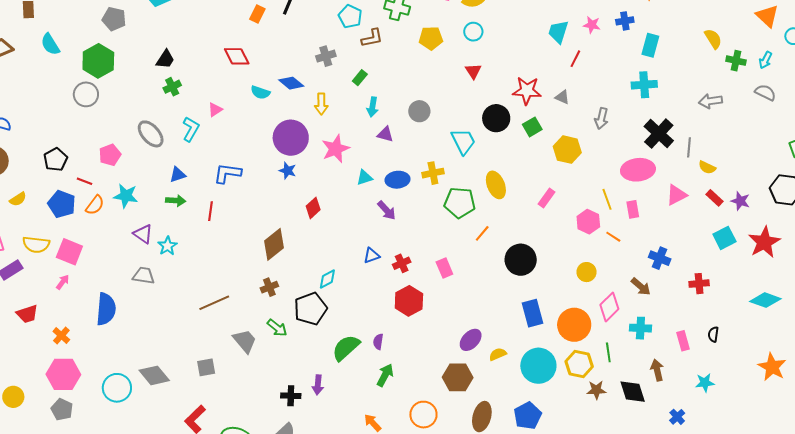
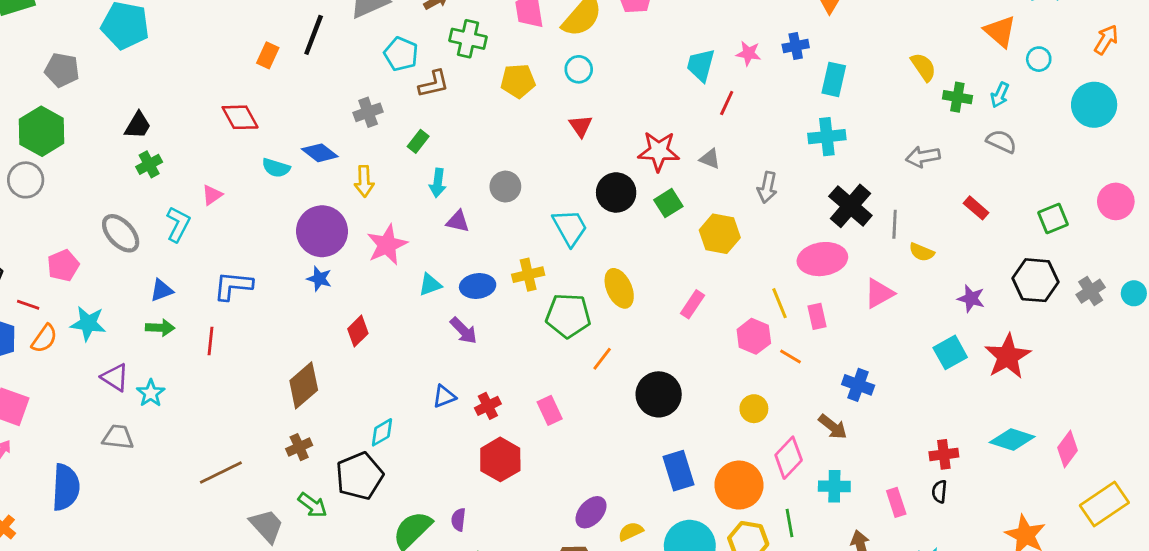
red rectangle: (715, 198) -> (976, 208), moved
red cross: (699, 284) -> (944, 454), moved

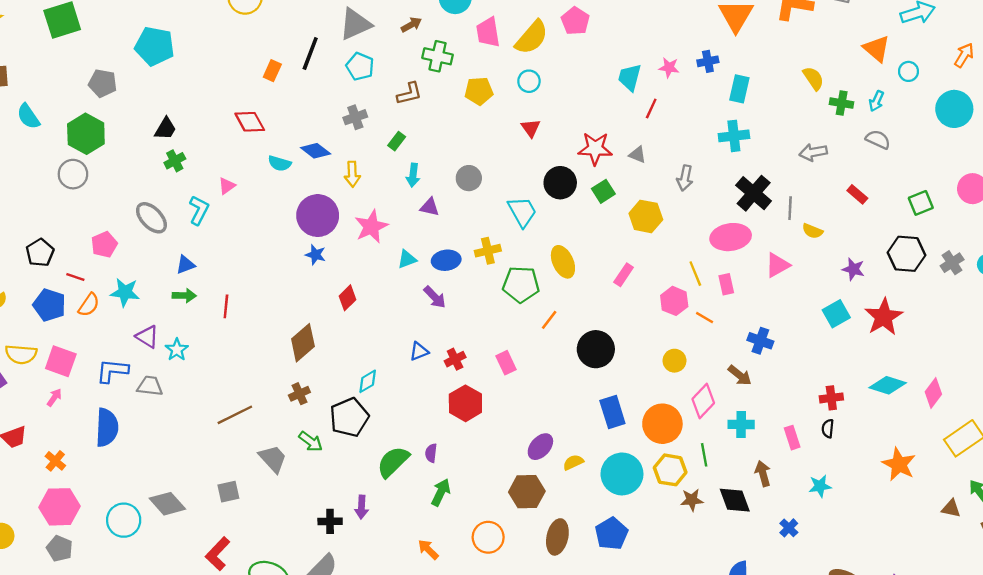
cyan pentagon: (401, 54) -> (360, 66), moved
blue L-shape: (233, 286) -> (112, 371), moved

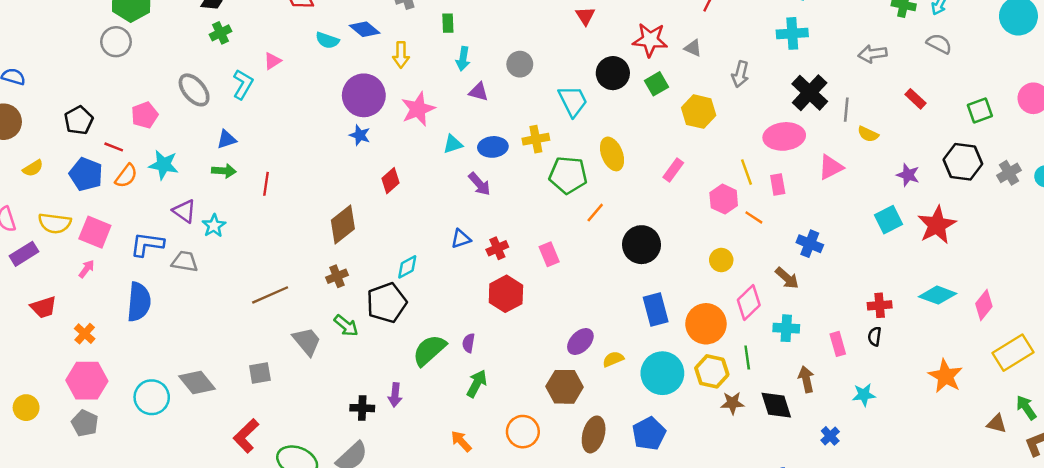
green rectangle: (397, 141) -> (448, 23), turned -42

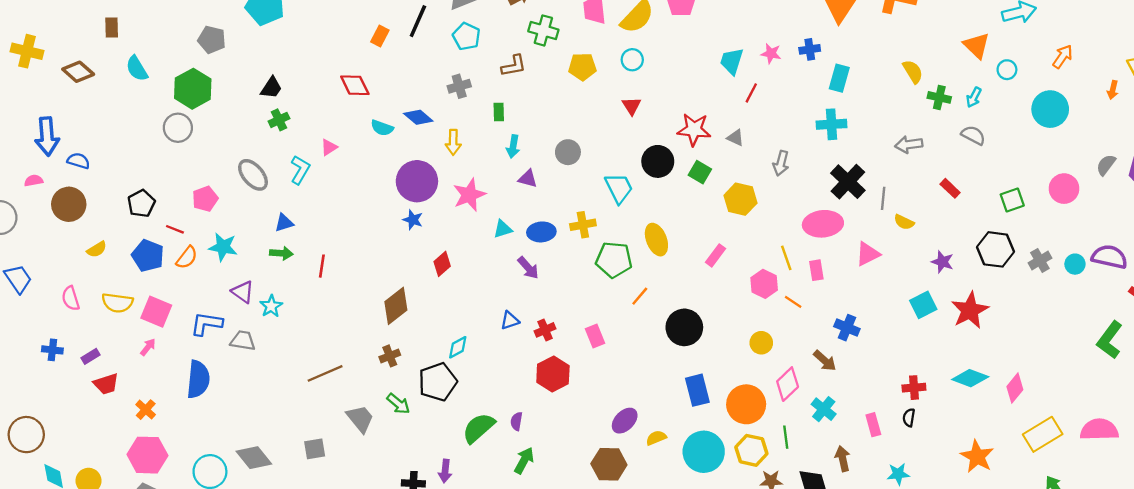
green square: (656, 84) -> (700, 172), turned -30
purple rectangle: (24, 254) -> (91, 356), moved, size x0.7
cyan cross: (786, 328) -> (824, 409), turned 35

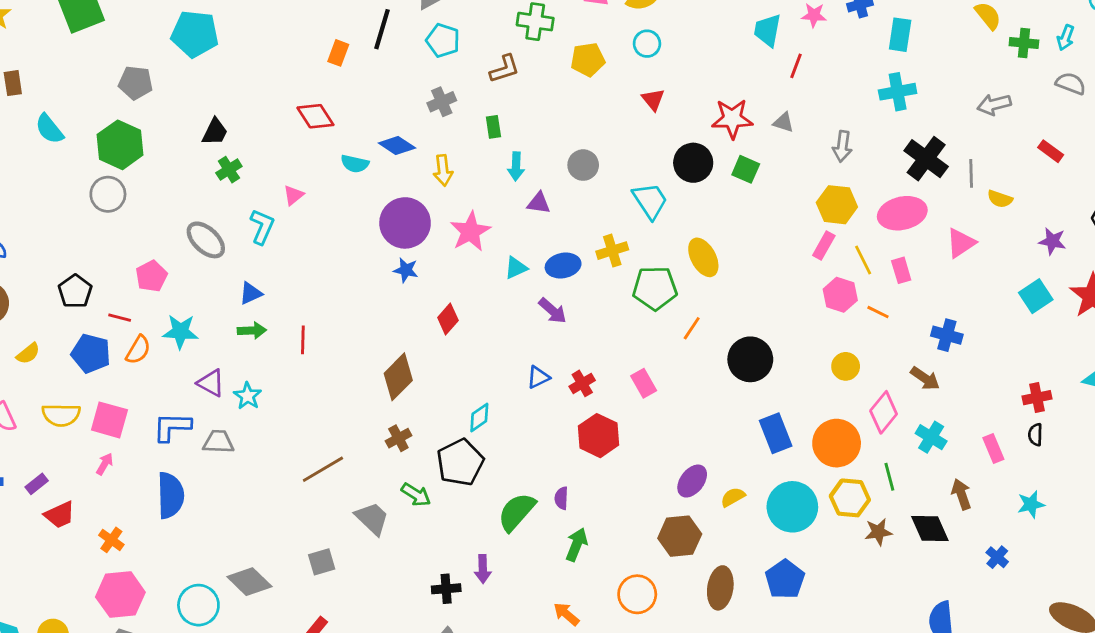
yellow hexagon: (740, 199) -> (837, 205), moved
pink rectangle: (715, 255) -> (824, 246), moved

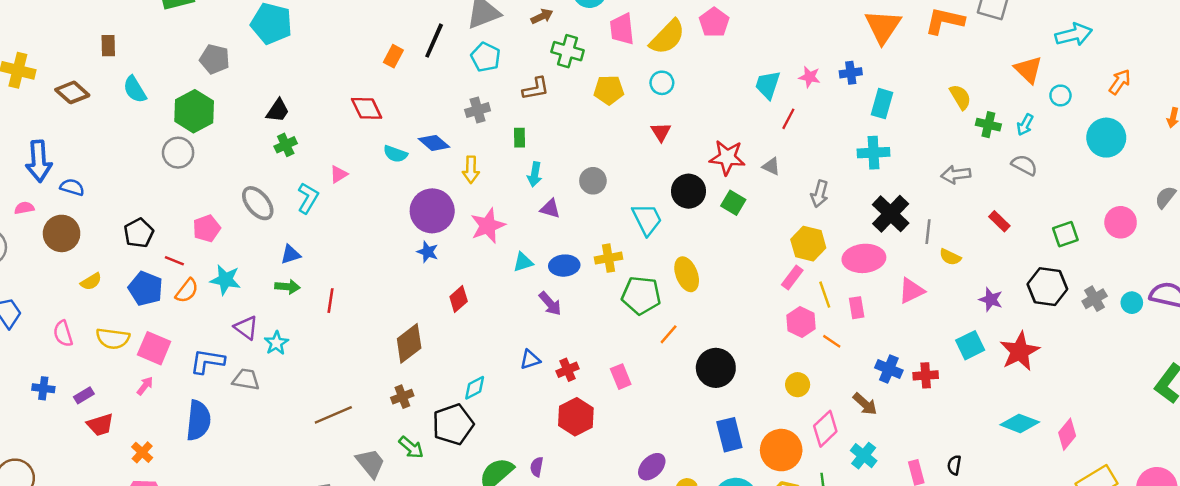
red cross: (1037, 398) -> (926, 375), moved

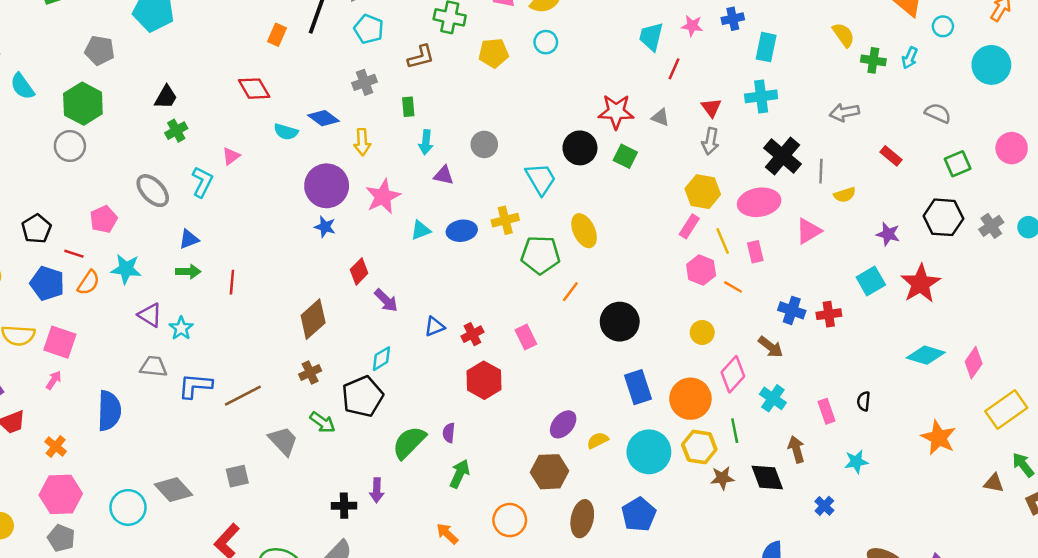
red triangle: (661, 132) -> (711, 108), moved
gray semicircle: (1024, 165) -> (938, 113), moved
yellow semicircle: (950, 257) -> (845, 195), turned -40
purple arrow: (550, 304) -> (386, 300), moved
blue L-shape: (207, 361) -> (195, 386), moved

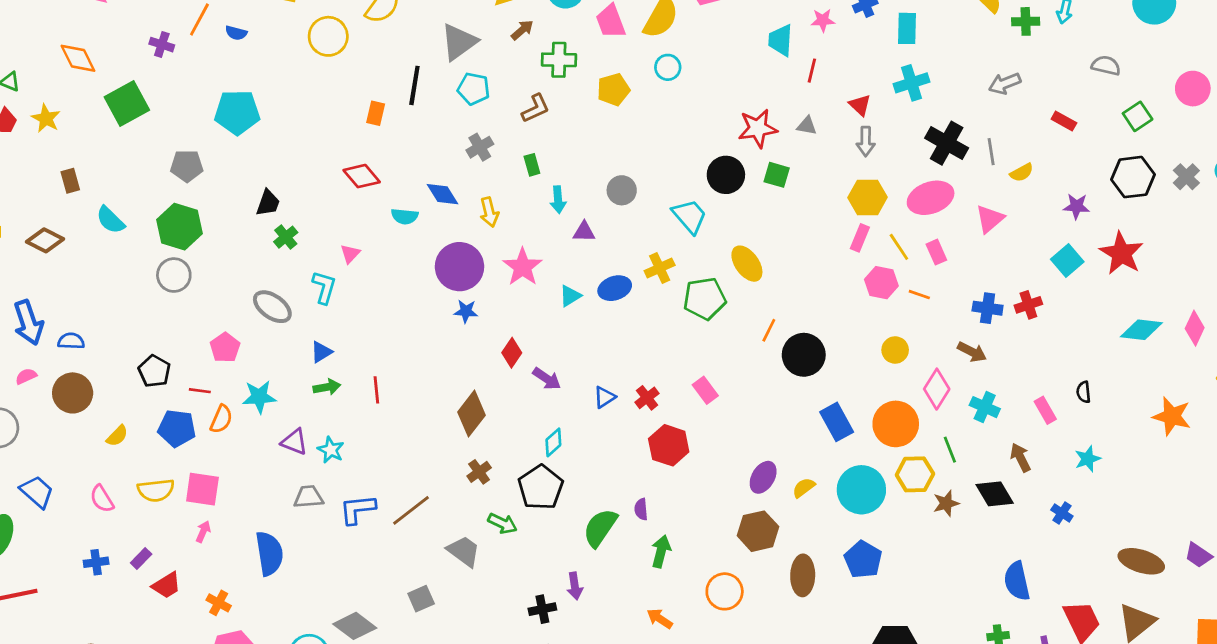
blue diamond: (323, 118) -> (443, 194), turned 32
orange line: (570, 292) -> (769, 330), moved

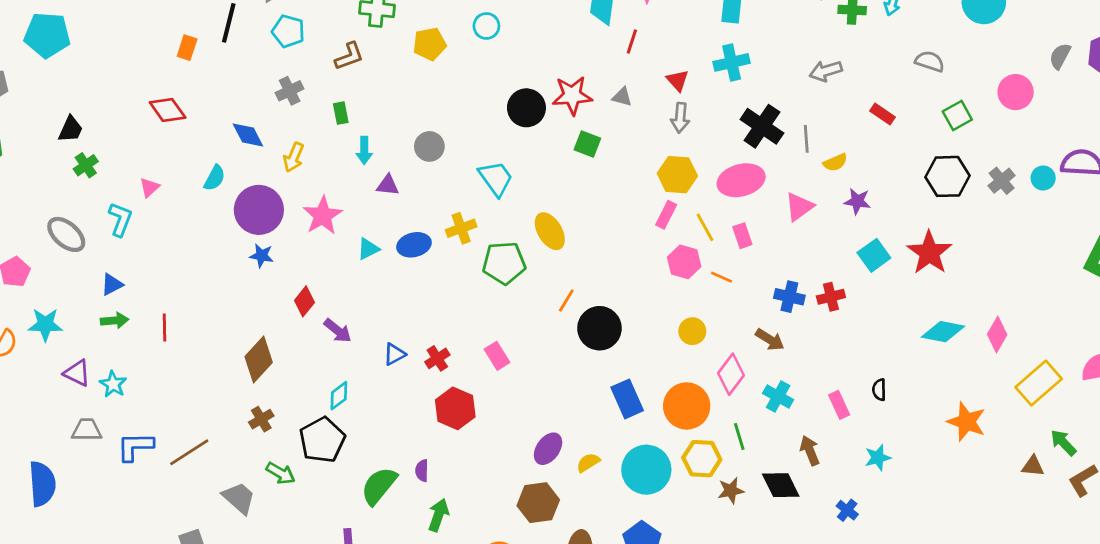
black circle: (726, 175) -> (526, 108), moved
purple star: (1076, 206) -> (857, 201), moved
yellow arrow: (489, 212) -> (294, 157), turned 32
cyan semicircle: (405, 216) -> (215, 178), moved, turned -72

